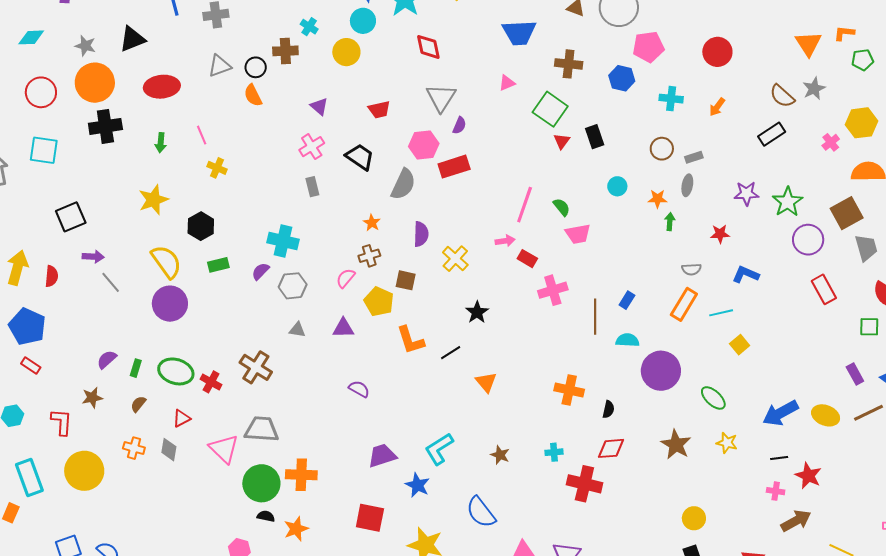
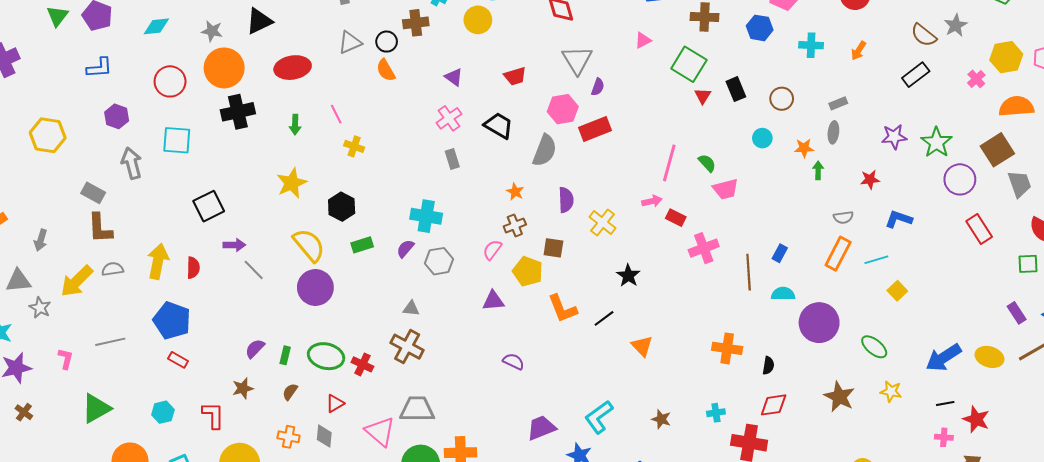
brown circle: (662, 149) -> (782, 99), moved
gray triangle: (297, 330) -> (411, 308), moved

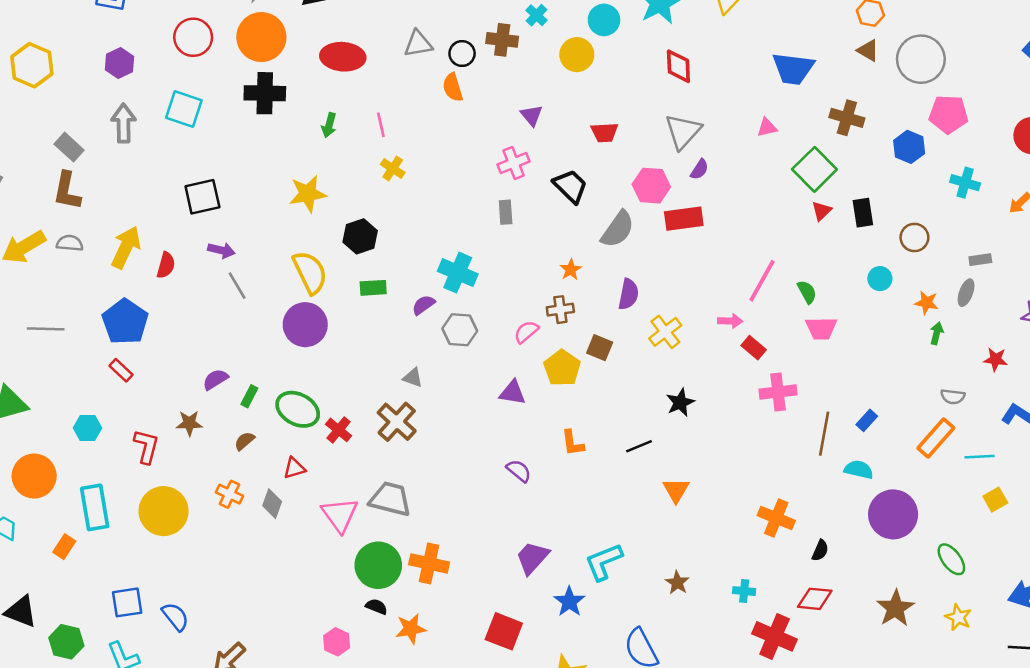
orange L-shape: (562, 309) -> (573, 443), moved, size x0.7
purple trapezoid: (541, 428) -> (532, 558), turned -40

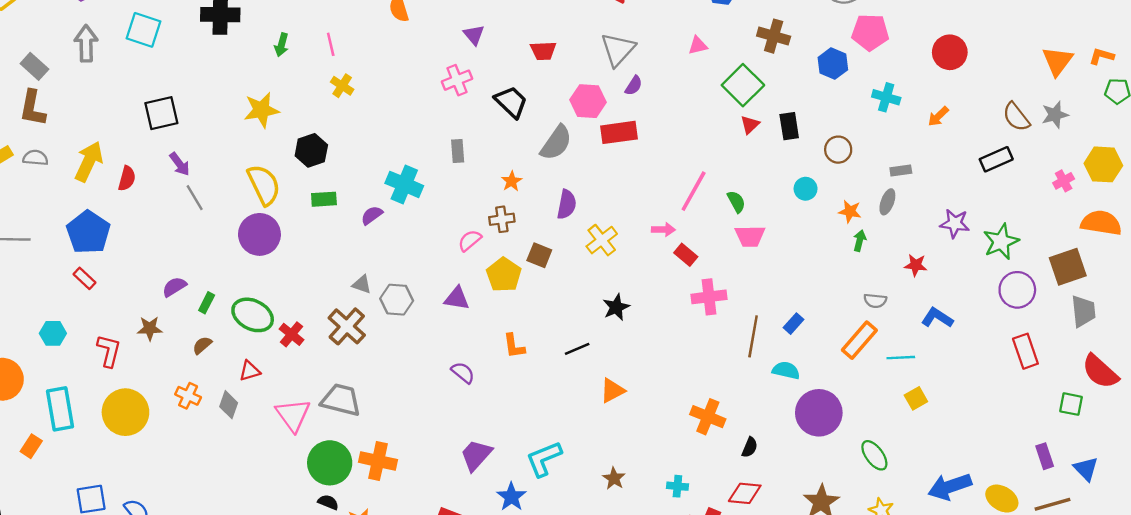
gray rectangle: (506, 212) -> (458, 151), moved
purple arrow: (221, 250) -> (180, 164), turned 40
gray hexagon: (460, 330) -> (397, 300), moved
orange triangle: (676, 490) -> (612, 391), turned 32

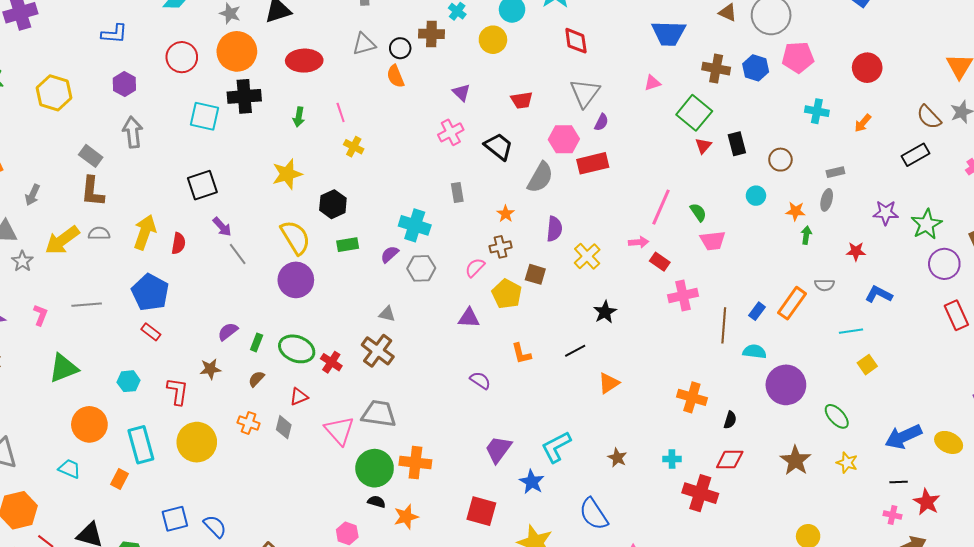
cyan square: (143, 30) -> (205, 116), moved
blue hexagon: (833, 64) -> (756, 68), moved
gray hexagon: (397, 300) -> (421, 268), moved
orange rectangle: (859, 340) -> (792, 303), moved

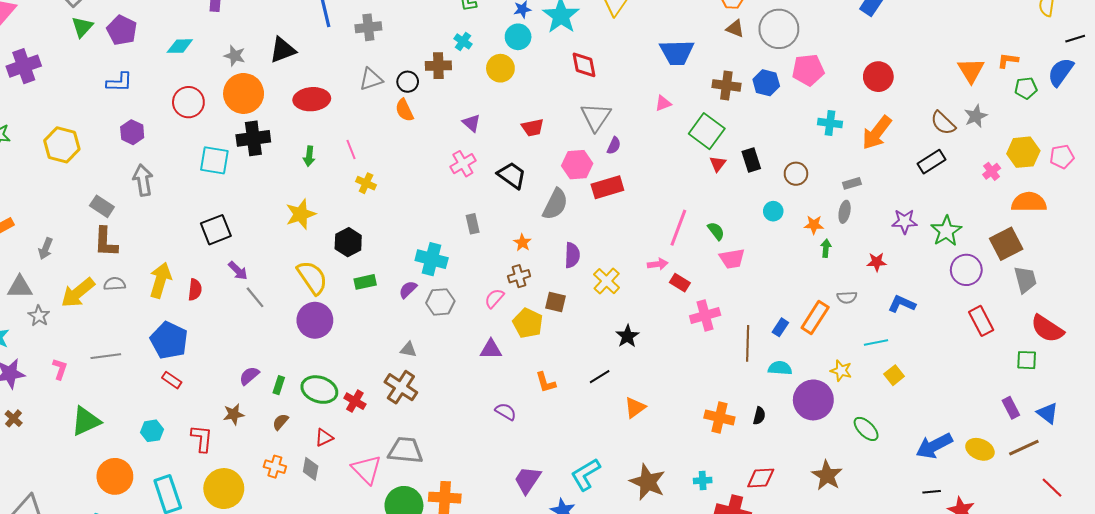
orange arrow: (863, 123) -> (877, 133), size x1.8
black semicircle: (730, 420) -> (759, 416), moved
brown star: (617, 458) -> (648, 482), size x1.8
yellow star: (847, 463) -> (841, 371), moved

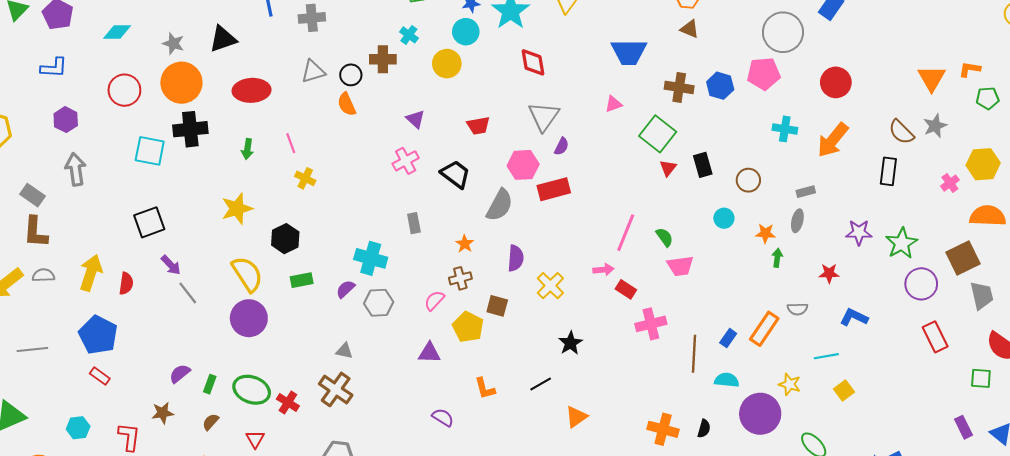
gray circle: (779, 29) -> (783, 32), moved
black rectangle: (932, 162) -> (888, 171), turned -52
red triangle: (324, 437) -> (255, 439), turned -36

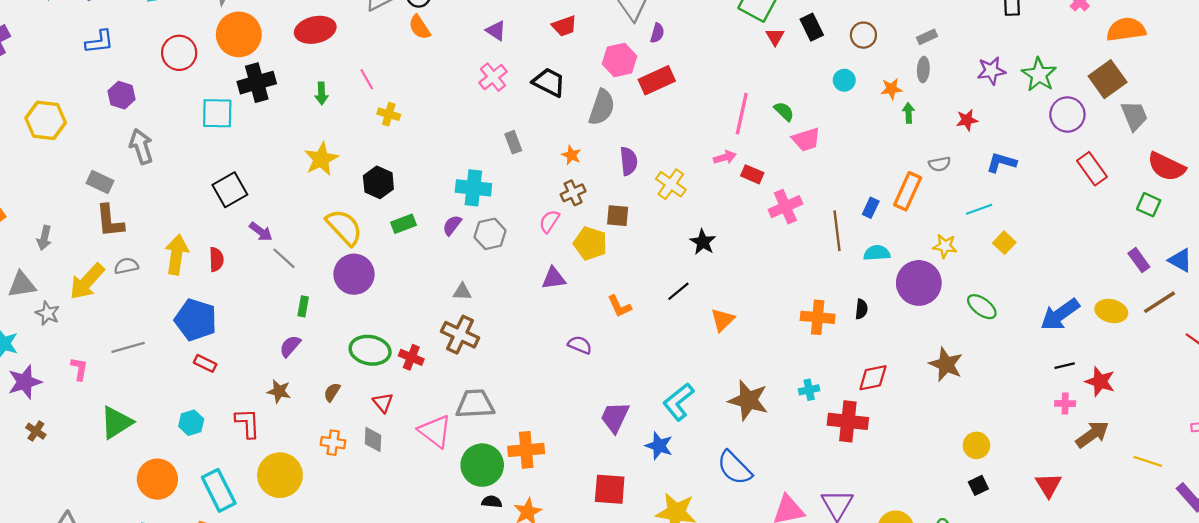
green square: (981, 378) -> (1149, 205), turned 30
green rectangle: (210, 384) -> (303, 306), moved
brown star: (163, 413) -> (279, 391), turned 30

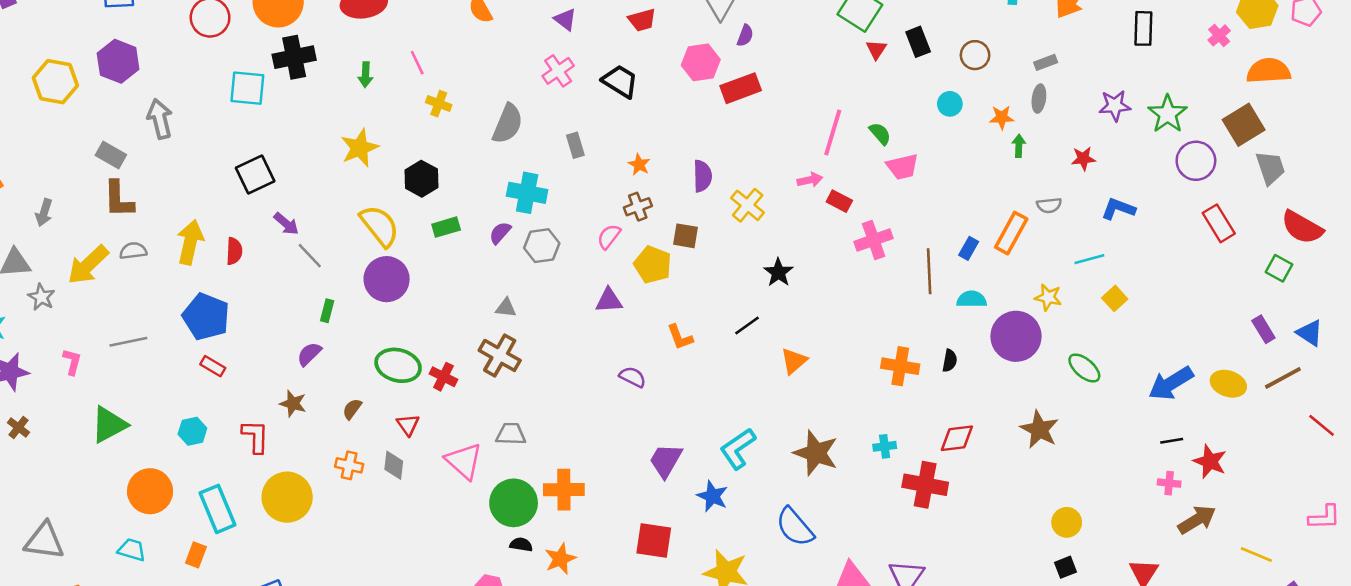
purple hexagon: (122, 95) -> (118, 61), moved, size x1.4
gray semicircle: (602, 107) -> (508, 124), moved
gray trapezoid: (475, 404) -> (511, 434), size x0.7

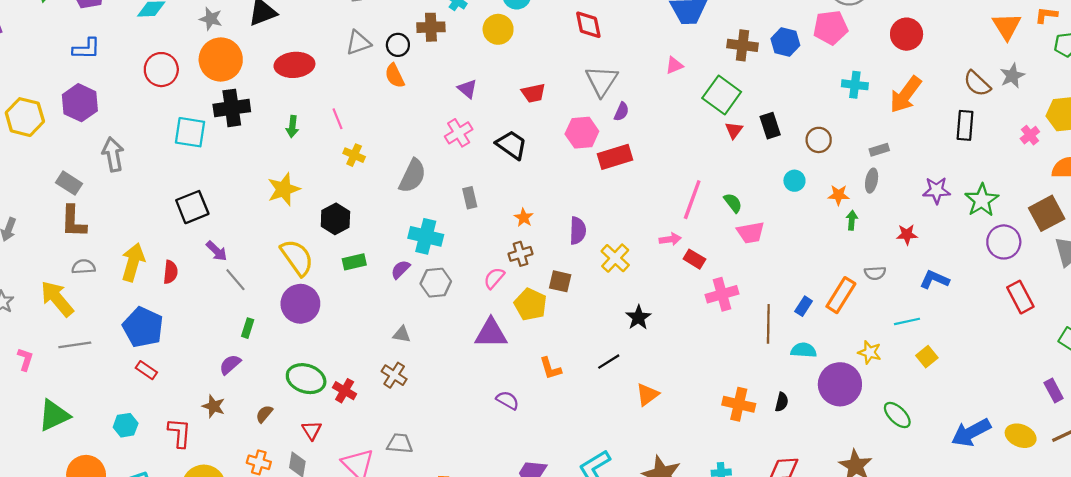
yellow arrow: (88, 265) -> (57, 299), moved, turned 90
purple triangle: (609, 300) -> (491, 333), size x1.4
brown cross: (500, 355) -> (394, 375), size x0.7

